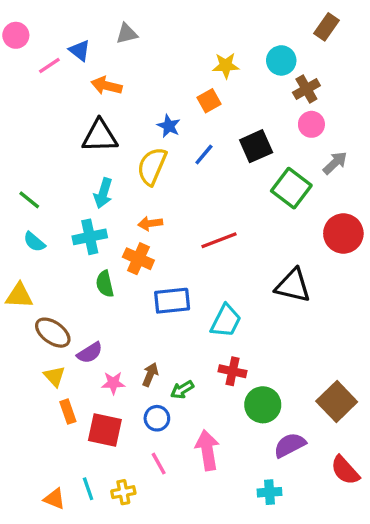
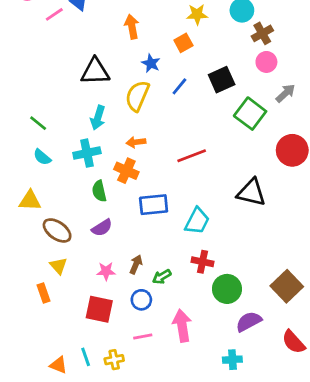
orange arrow: (107, 86) -> (132, 27), moved, turned 65
purple semicircle: (90, 353) -> (102, 228), moved
orange rectangle: (68, 412) -> (43, 293), moved
pink line: (159, 464) -> (143, 337), turned -72

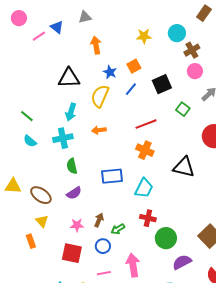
orange square: (183, 43) -> (134, 66), moved
green square: (250, 114) -> (183, 109), size x0.6
red line: (192, 156) -> (146, 124), moved
orange cross: (126, 171) -> (145, 150), moved
yellow triangle: (30, 201) -> (13, 186), moved

